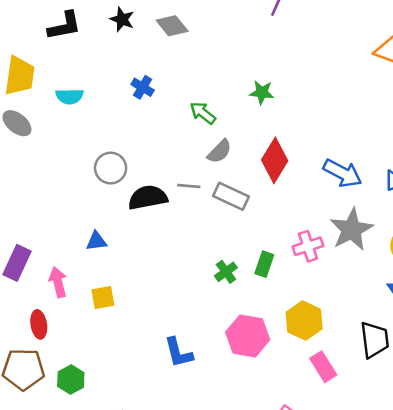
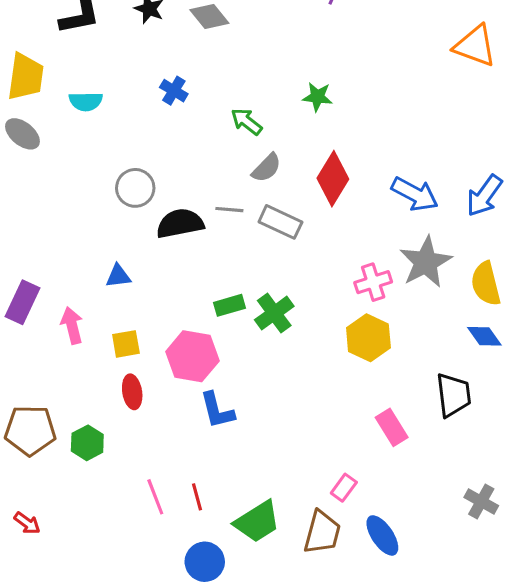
green rectangle: (264, 264) -> (229, 305), moved, turned 55
green cross: (226, 272) -> (274, 313), size x1.4
yellow hexagon: (304, 321) -> (368, 338), moved
red ellipse: (39, 324) -> (132, 392), moved
pink hexagon: (248, 336) -> (192, 356), moved

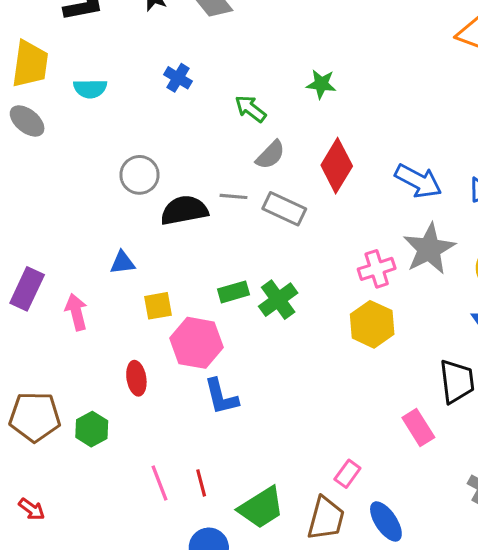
yellow square: (126, 344) -> (158, 306), moved
pink rectangle: (392, 427) -> (418, 428), moved

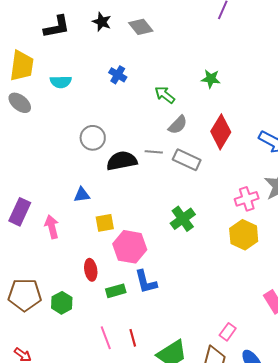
green rectangle: (233, 292) -> (116, 291), moved

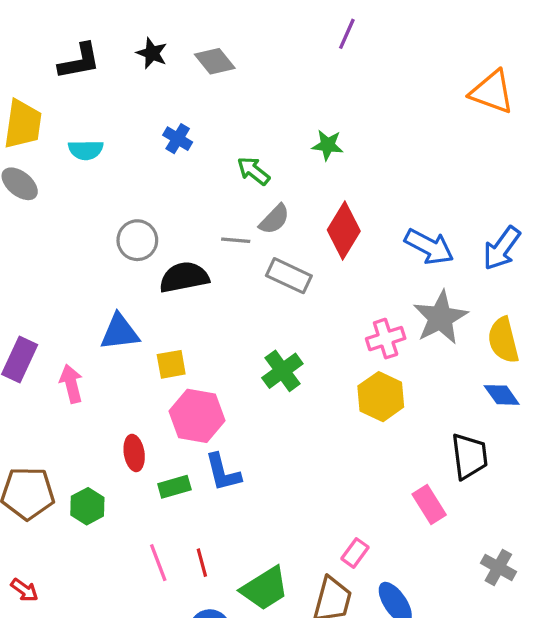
gray line: (154, 152) -> (236, 240), moved
blue triangle: (82, 195) -> (120, 332), size x1.5
yellow square: (105, 223) -> (171, 364), moved

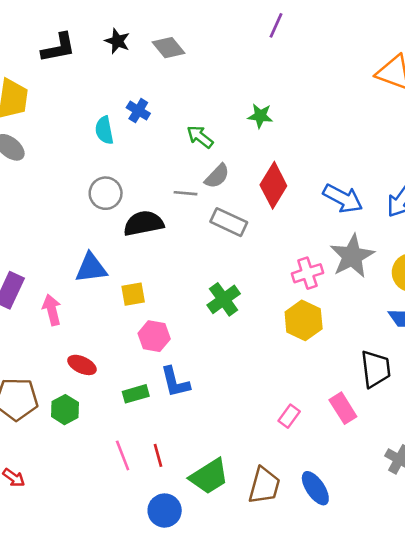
cyan semicircle: (86, 150) -> (104, 130), moved, turned 80
pink hexagon: (197, 416) -> (154, 336), size x0.7
red ellipse: (134, 453) -> (82, 365), moved, turned -56
pink rectangle: (355, 553) -> (289, 416), moved

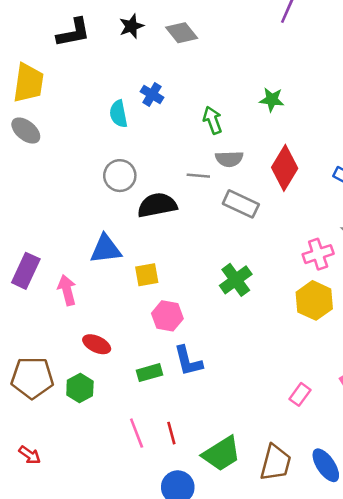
black star: (117, 41) -> (131, 26), turned 30
green arrow: (200, 137) -> (213, 120), turned 32
gray semicircle: (217, 176) -> (229, 159), turned 44

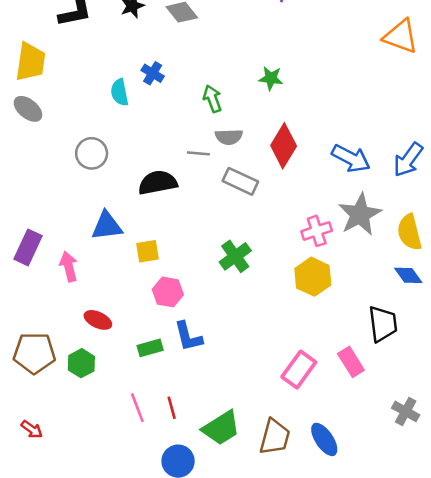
gray circle: (120, 176) -> (92, 153), moved
pink rectangle: (300, 394) -> (299, 370), size x1.6

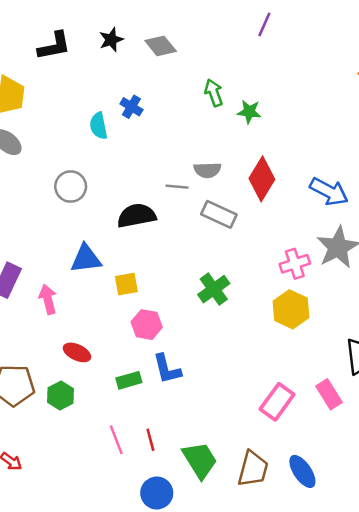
green arrow: (212, 99) -> (214, 93), moved
green trapezoid: (221, 428) -> (200, 460), turned -90

